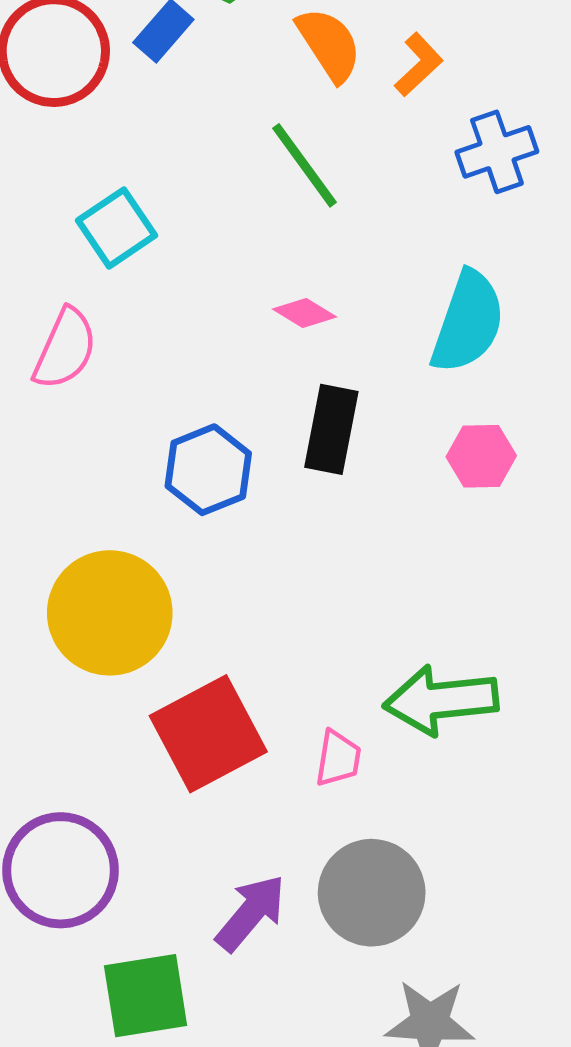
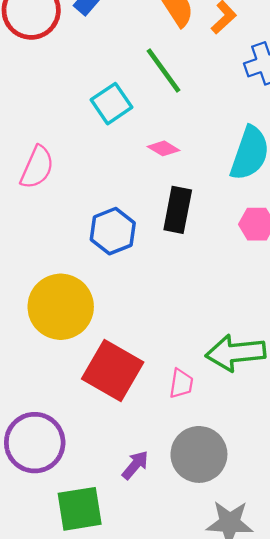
cyan square: (116, 228) -> (112, 104), moved
red square: (208, 734) -> (113, 371), turned -32
purple arrow: (251, 913) -> (135, 465), size x0.7

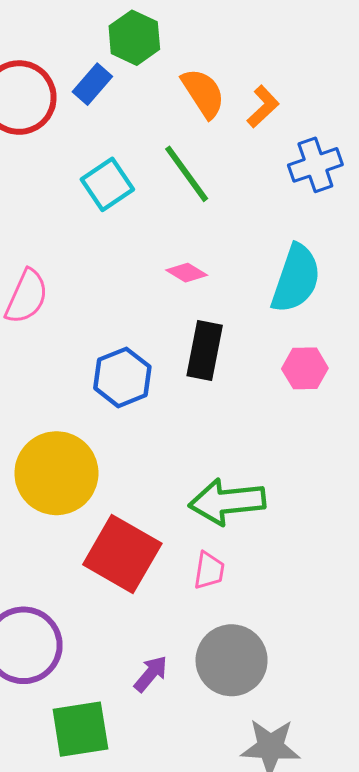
cyan square: (112, 104) -> (107, 184), moved
green arrow: (236, 353) -> (227, 502), moved

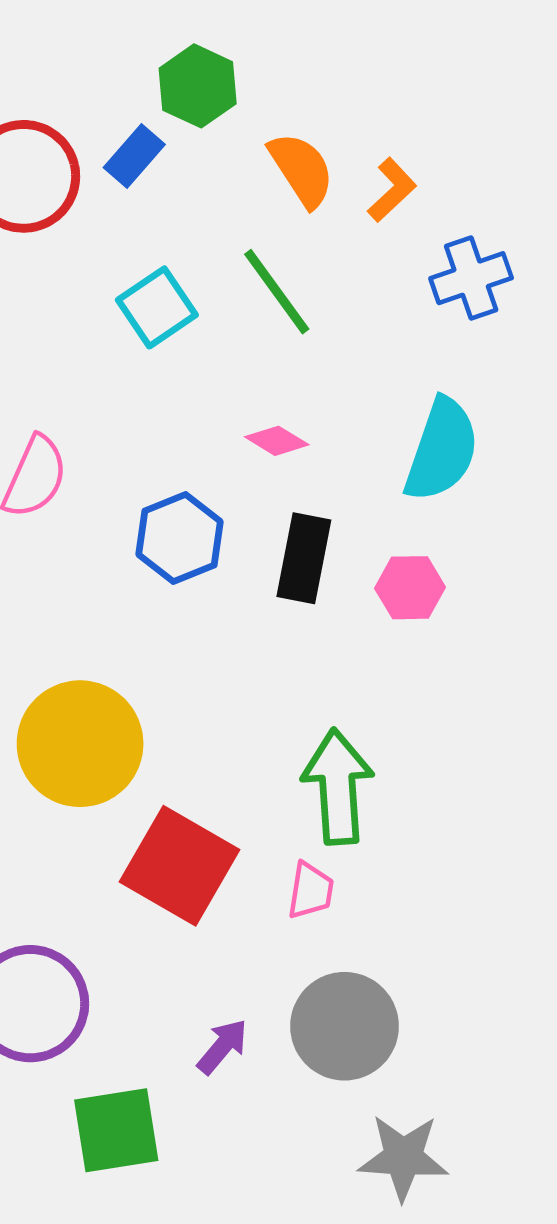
pink hexagon: (305, 368) -> (410, 588), moved
blue hexagon: (122, 377) -> (179, 538), moved
green arrow: (227, 502) -> (338, 787), turned 92

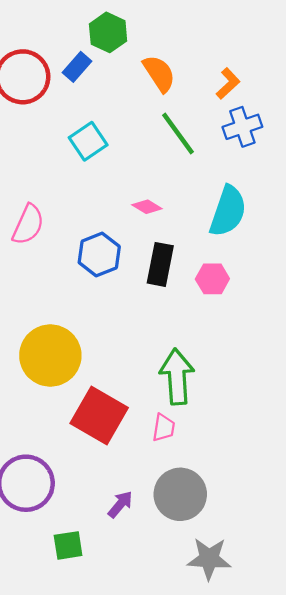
orange L-shape: (392, 190) -> (228, 84), moved
green line: (277, 292) -> (178, 133), moved
green square: (116, 1130) -> (68, 545), size x0.7

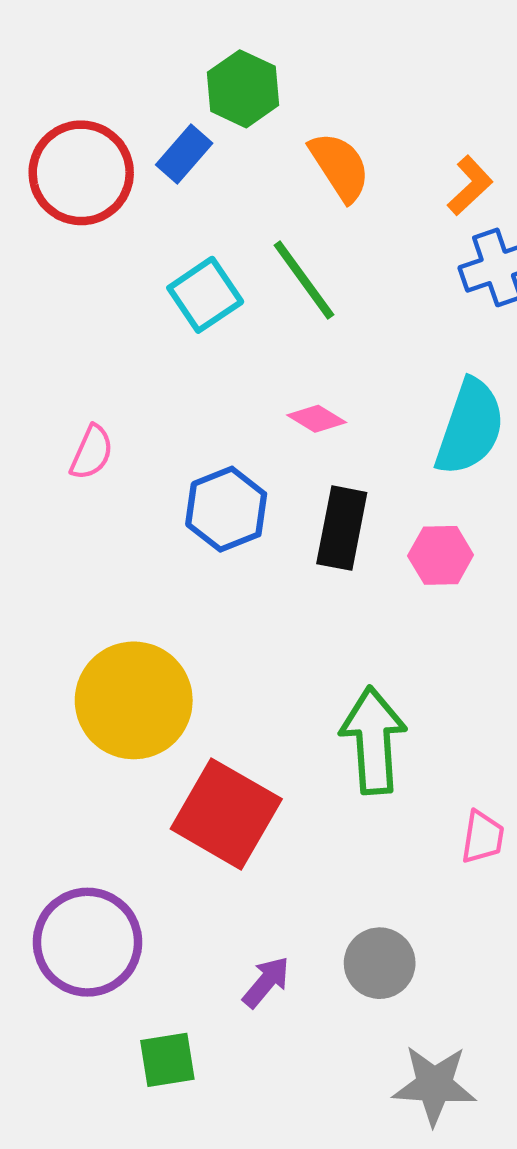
green line: (178, 133) -> (304, 280), moved
pink semicircle: (28, 225) -> (92, 452), size x0.7
pink trapezoid: (164, 428) -> (483, 837), moved
gray circle: (180, 494) -> (380, 963), size x0.7

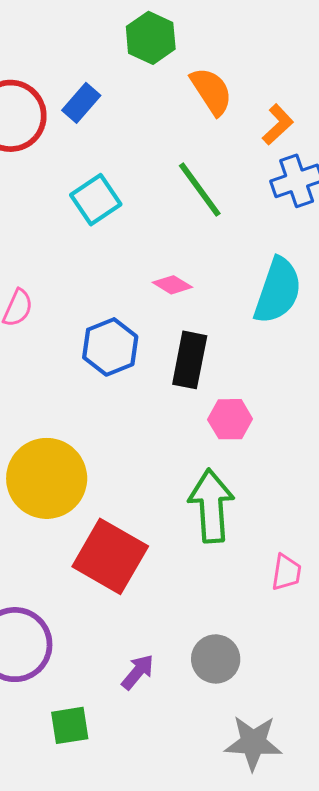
green hexagon: (243, 89) -> (151, 38), moved
orange semicircle: (340, 167) -> (211, 91), moved
green line: (304, 280) -> (200, 190), moved
pink hexagon: (441, 555) -> (230, 419), moved

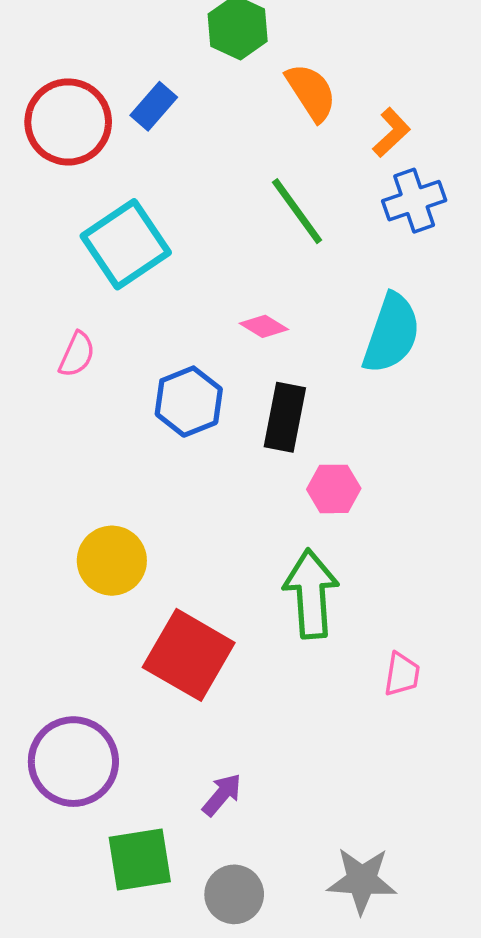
cyan square: (96, 200) -> (126, 244), moved, size x1.4
yellow circle: (47, 478) -> (112, 561), size x0.7
gray circle: (216, 659) -> (234, 894), moved
green square: (70, 725) -> (140, 859), size x1.4

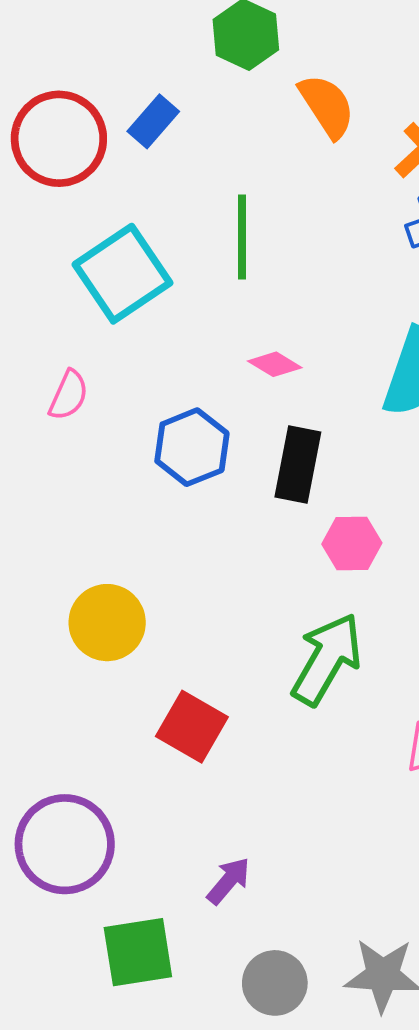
green line: (297, 211) -> (242, 237), moved, turned 36
green arrow: (311, 594) -> (327, 659), turned 34
red square: (189, 655) -> (192, 727), size x0.7
gray circle: (234, 894) -> (275, 983), moved

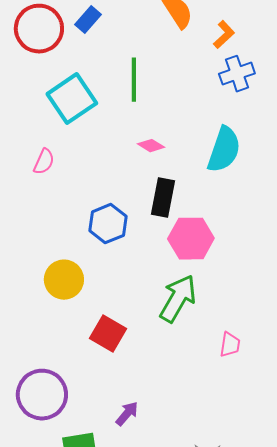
blue hexagon: (192, 447) -> (108, 224), moved
pink hexagon: (352, 544) -> (191, 239), size x1.5

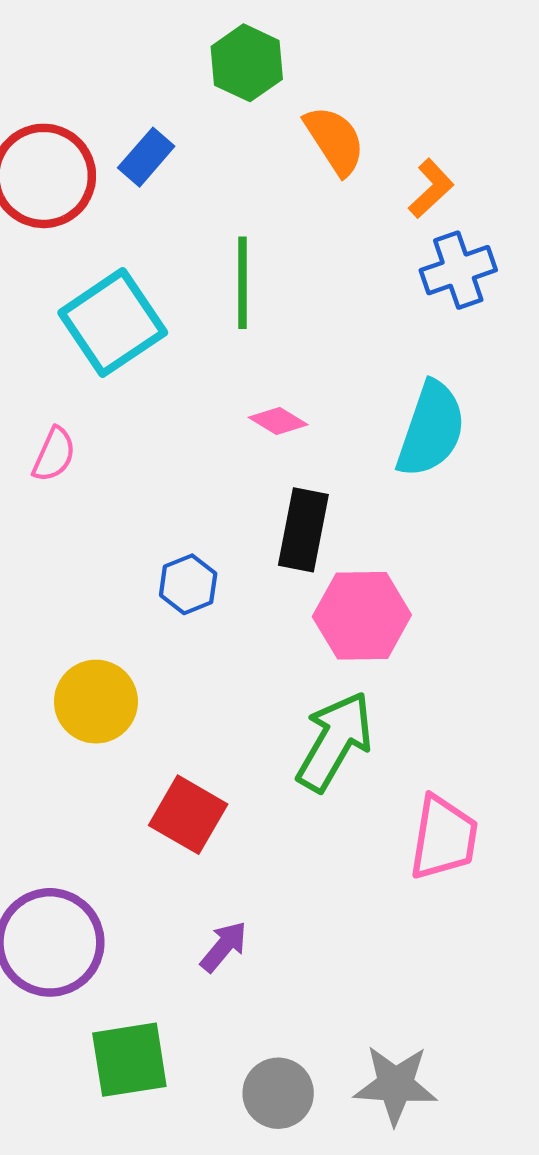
blue hexagon: (108, 224) -> (188, 584), size x0.7
pink trapezoid: (230, 345) -> (444, 838), size x1.6
purple arrow: (127, 414) -> (224, 947), moved

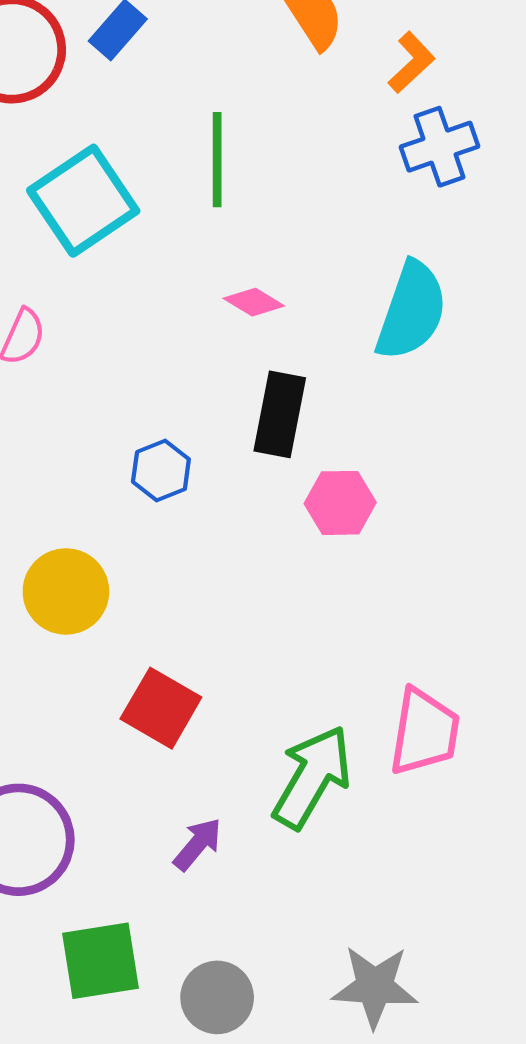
pink hexagon: (362, 616) -> (340, 503), size x0.7
green arrow: (335, 741) -> (312, 777), moved
gray circle: (278, 1093) -> (217, 997), moved

